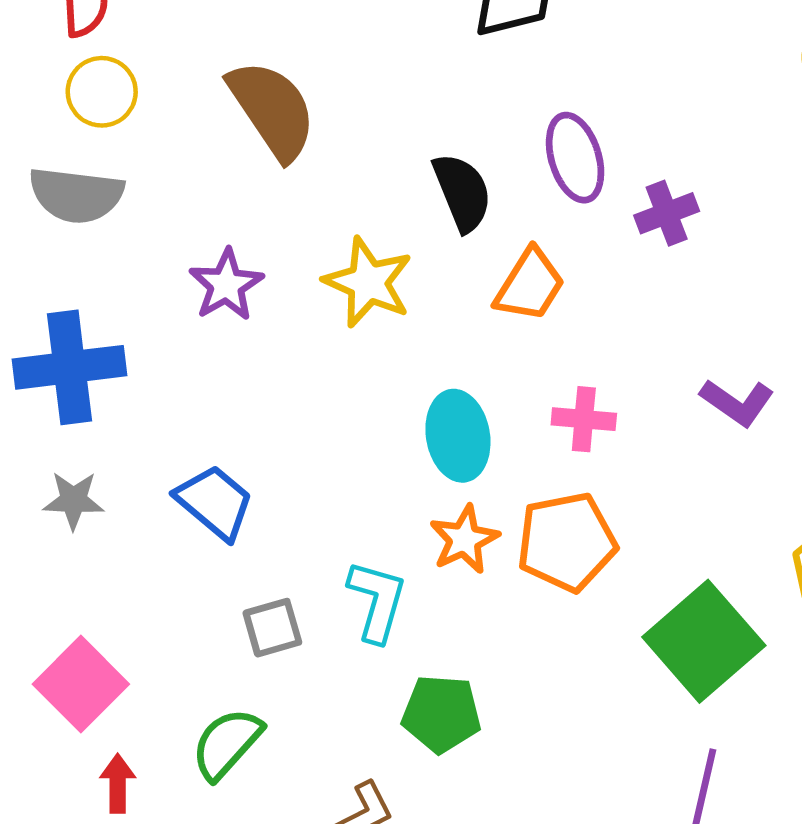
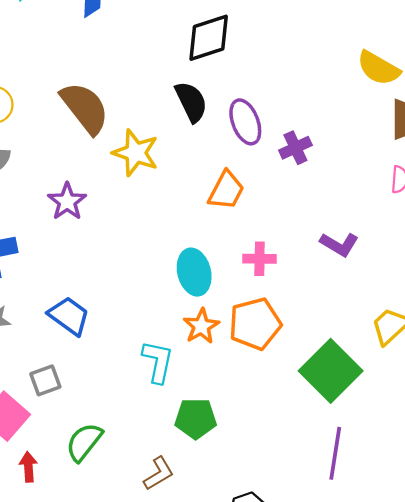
black semicircle: (462, 192) -> (191, 102), moved
yellow star: (368, 282) -> (136, 153), moved
gray square: (272, 628) -> (45, 380), moved

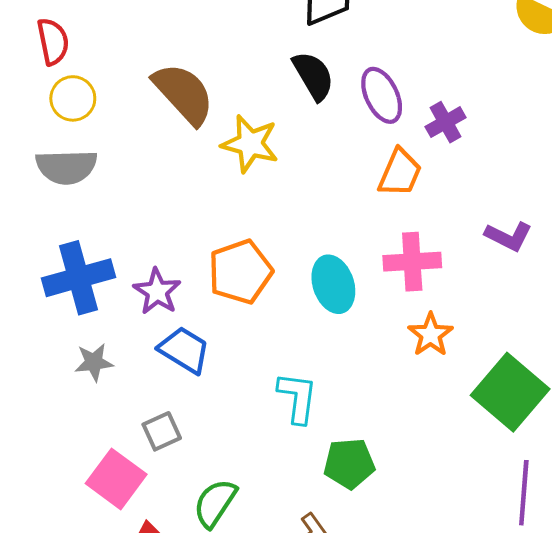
orange trapezoid: (226, 190) -> (400, 173), moved
purple star: (67, 201) -> (157, 291), moved
pink cross: (260, 259) -> (412, 262), size x1.4
orange pentagon: (255, 324) -> (240, 272), moved
orange star: (201, 326) -> (431, 335), moved

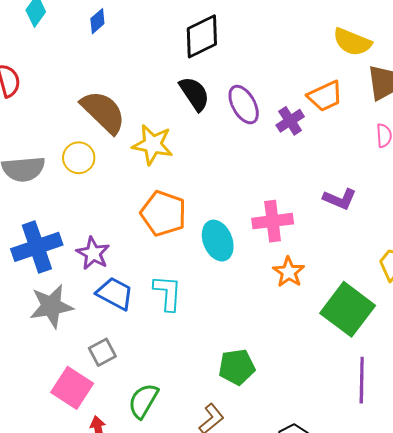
yellow circle: (73, 98) -> (79, 158), moved
orange trapezoid: (400, 173) -> (325, 96), moved, turned 45
orange pentagon: (240, 272) -> (163, 213), moved, turned -30
gray star: (94, 362) -> (51, 306), size x1.6
cyan L-shape: (297, 398) -> (168, 293), moved

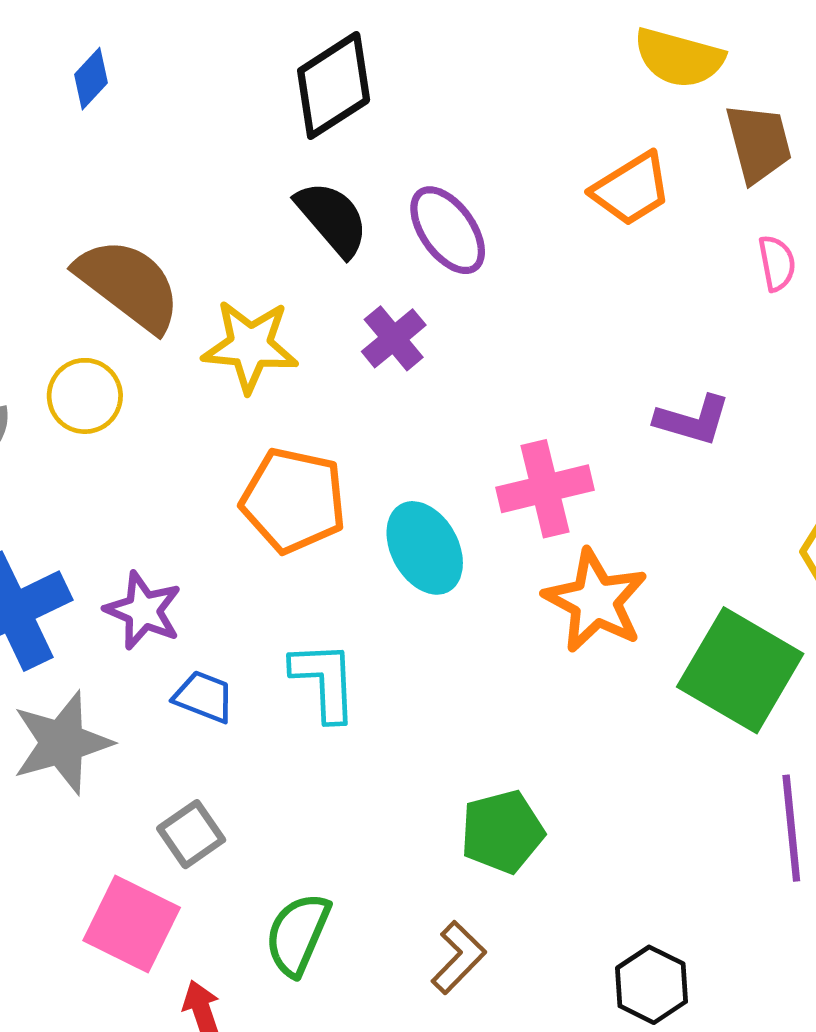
purple cross: (290, 121) -> (394, 338), moved
orange star: (289, 272) -> (596, 601), size x1.4
blue trapezoid: (115, 294) -> (204, 697), size x0.7

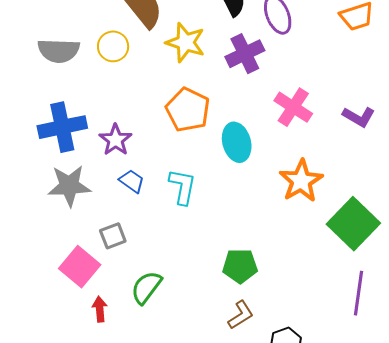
purple cross: (394, 338) -> (245, 54), size x1.4
pink cross: (545, 489) -> (293, 107), moved, turned 33
brown L-shape: (458, 957) -> (241, 315), moved

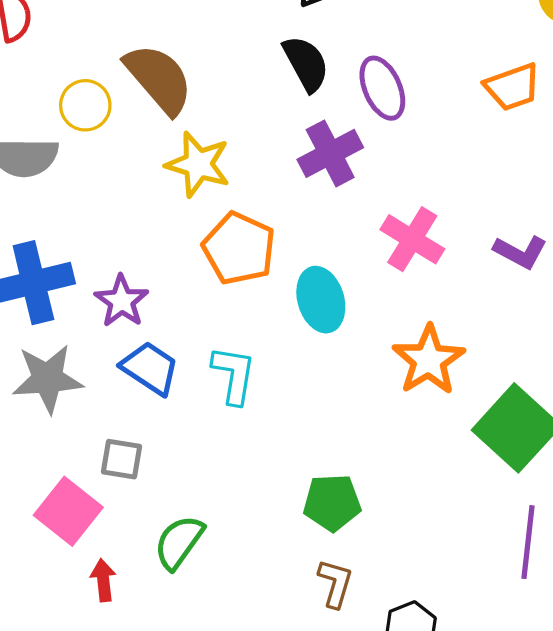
yellow star: (185, 42) -> (198, 164), moved
yellow circle: (113, 46) -> (85, 105), moved
blue trapezoid: (132, 181) -> (150, 368), size x1.4
gray square: (113, 236) -> (122, 459), turned 32
brown L-shape: (241, 315) -> (335, 583), turned -40

